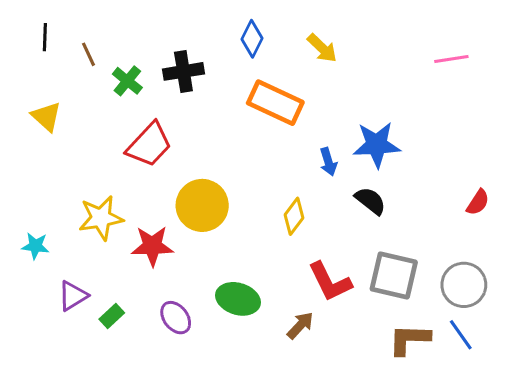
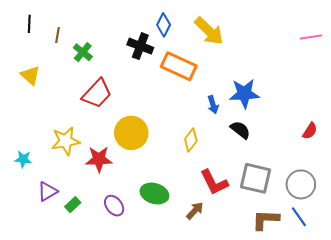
yellow arrow: (322, 48) -> (209, 31), size x1.5
brown line: (88, 54) -> (58, 35), turned 35
pink line: (451, 59) -> (311, 37), moved
black cross: (183, 71) -> (140, 46), moved, turned 30

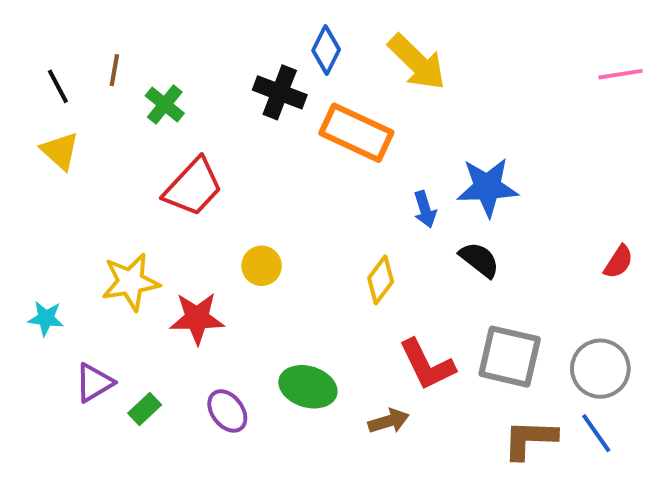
black line: (29, 24) -> (58, 86), moved, turned -30
yellow circle: (131, 133) -> (262, 266), size x0.6
brown arrow: (195, 211) -> (389, 421), turned 30

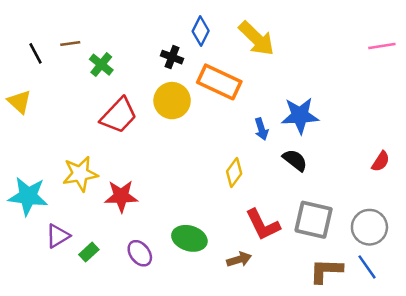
brown line: (114, 70) -> (70, 43), turned 72
black cross: (280, 92) -> (172, 57), size x0.7
yellow triangle: (60, 151) -> (19, 102), moved
yellow circle: (262, 266) -> (172, 101), moved, size x1.5
cyan star: (46, 318) -> (28, 196), size x1.8

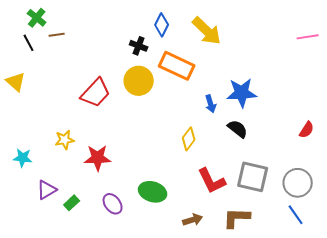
green cross: (101, 65) -> (37, 18), moved
yellow star: (80, 174) -> (65, 140), size x0.7
cyan star: (28, 196) -> (23, 158), size x0.6
brown arrow: (239, 259) -> (193, 220), moved
brown L-shape: (326, 271) -> (237, 218), moved

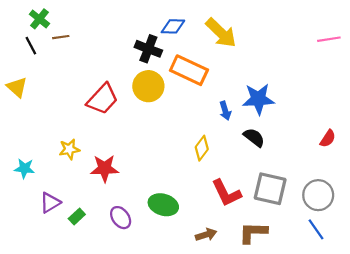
blue diamond: (162, 25) -> (173, 26), turned 65
black cross: (139, 46) -> (148, 49), size x1.4

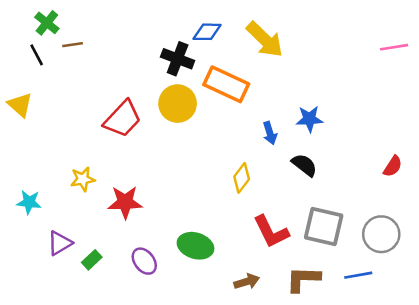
blue star: (258, 99) -> (309, 119), size x0.7
blue line: (316, 229) -> (358, 275), moved, turned -65

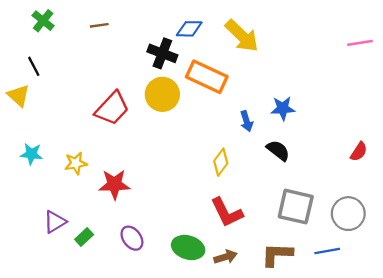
brown line: (73, 45) -> (99, 25), moved
black line: (37, 55) -> (34, 66), moved
cyan star: (29, 202) -> (31, 154), moved
red L-shape: (271, 232) -> (227, 212), moved
green ellipse: (195, 246) -> (188, 247), moved

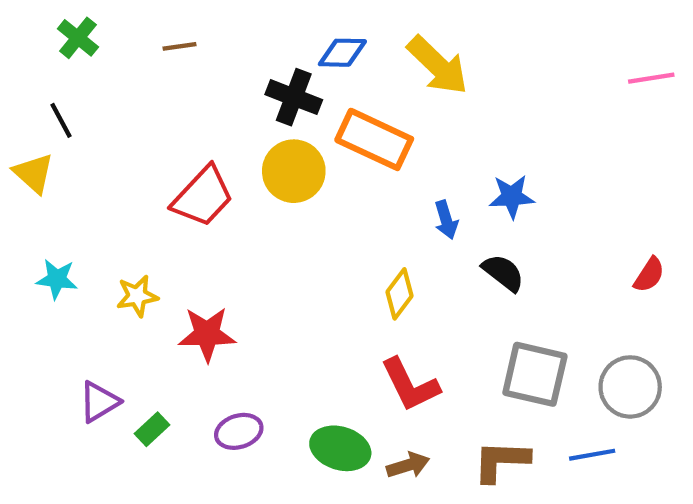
purple ellipse: (132, 238) -> (239, 431), turned -70

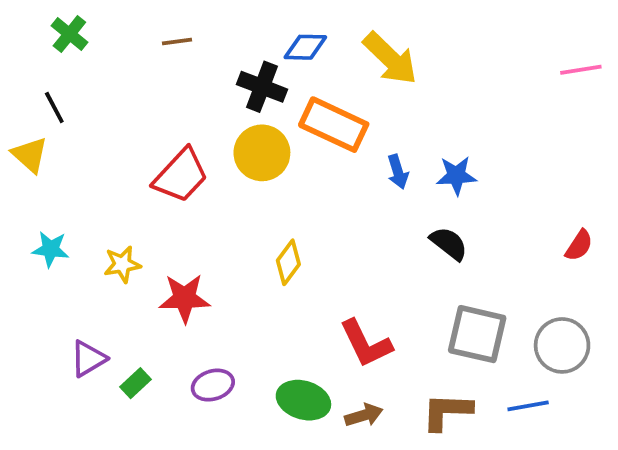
brown line: (180, 46) -> (177, 42), moved
blue arrow: (446, 220) -> (398, 172), moved
yellow diamond: (400, 294) -> (288, 262), moved

